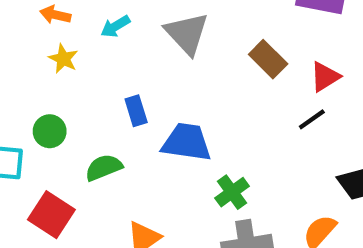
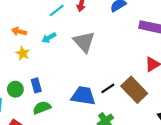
brown rectangle: (268, 59) -> (134, 90), moved, size x1.4
blue rectangle: (136, 111) -> (36, 85), moved
black line: (312, 119) -> (108, 88), moved

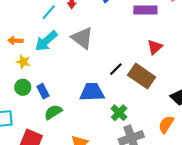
cyan arrow: (49, 38) -> (46, 41), size x1.6
black line: (108, 88) -> (116, 69), moved
green circle: (15, 89) -> (23, 87), moved

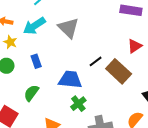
blue rectangle: (43, 91) -> (36, 61), moved
green semicircle: (53, 112) -> (31, 93), turned -30
green cross: (119, 113) -> (78, 104), moved

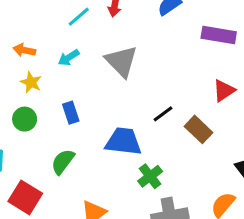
cyan arrow: (34, 26) -> (69, 58), size x0.6
brown rectangle: (119, 71) -> (198, 129), size x0.7
green cross: (78, 104) -> (150, 176), moved

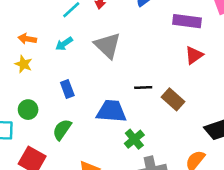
yellow star: (31, 82) -> (23, 64), moved
red triangle: (224, 91) -> (194, 55), moved
black line: (163, 114) -> (143, 87), turned 36
green circle: (25, 119) -> (28, 110), moved

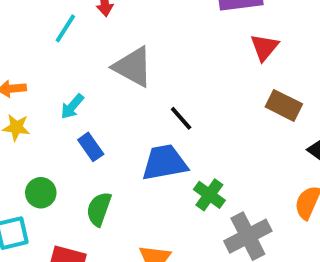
cyan arrow: (64, 44) -> (72, 106), moved
black line: (143, 87) -> (181, 118), moved, turned 66
brown rectangle: (173, 99) -> (284, 105), moved

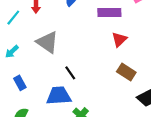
cyan arrow: (72, 106) -> (12, 52), moved

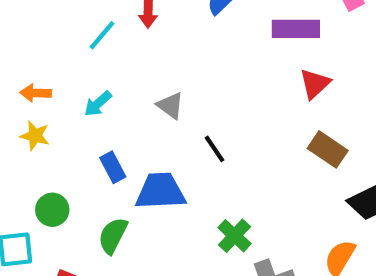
gray triangle: (47, 42) -> (170, 106), moved, size x0.6
blue trapezoid: (59, 96) -> (160, 191), moved

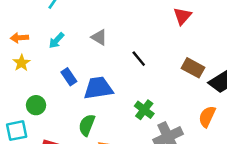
yellow star: (35, 136) -> (21, 63), turned 30
black line: (215, 149) -> (139, 59), moved
brown rectangle: (328, 149) -> (193, 68), moved
green semicircle: (113, 235) -> (87, 125), moved

